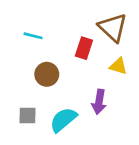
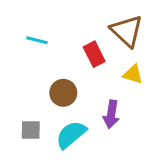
red rectangle: (84, 48) -> (94, 54), turned -45
brown circle: (47, 74) -> (63, 93), moved

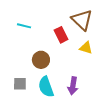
purple arrow: (111, 114) -> (73, 86), moved
cyan semicircle: (71, 135) -> (46, 87), turned -70

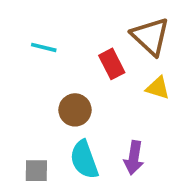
gray square: (20, 84) -> (36, 171), moved

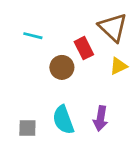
yellow triangle: (158, 88) -> (118, 66), turned -42
brown circle: (75, 110) -> (62, 67), moved

